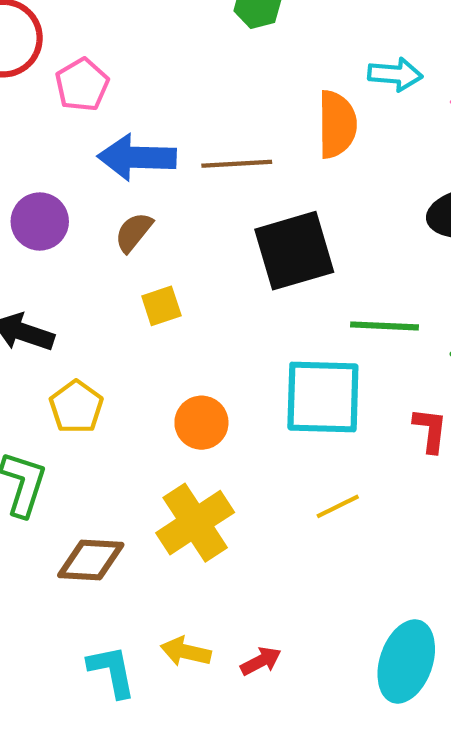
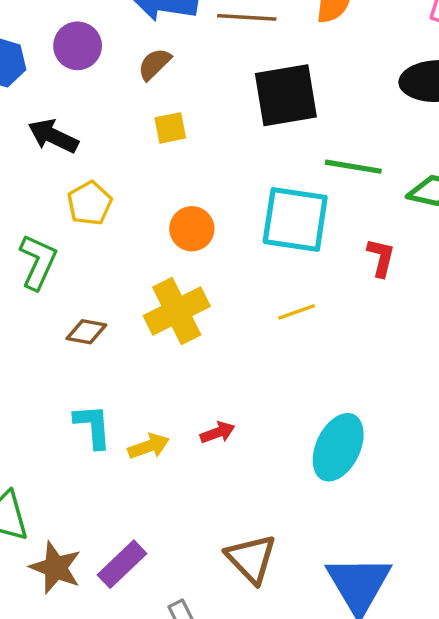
brown diamond: (91, 560) -> (86, 332), size x0.7
yellow arrow: (186, 652) -> (149, 446), moved, turned 141

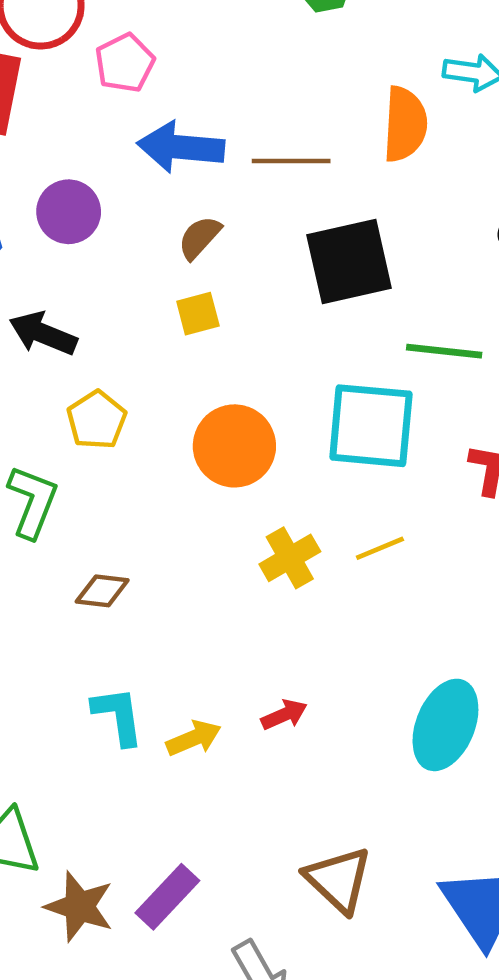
brown semicircle: (154, 64) -> (200, 238), moved
orange circle: (192, 229) -> (234, 446), size x1.4
yellow cross: (177, 311) -> (290, 558), moved, size x0.7

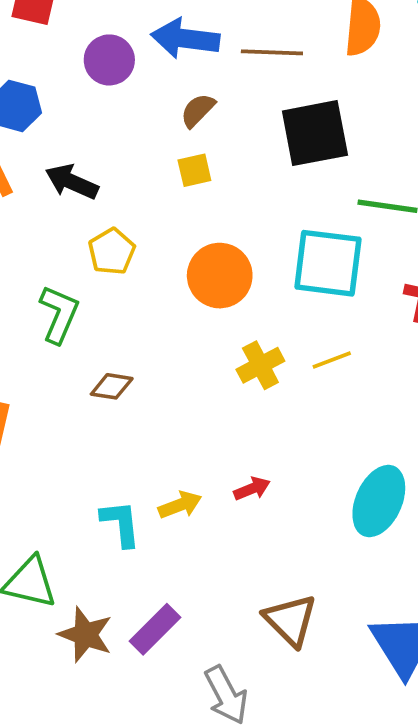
purple circle: (69, 212) -> (109, 60), moved
cyan L-shape: (118, 716) -> (121, 523), moved

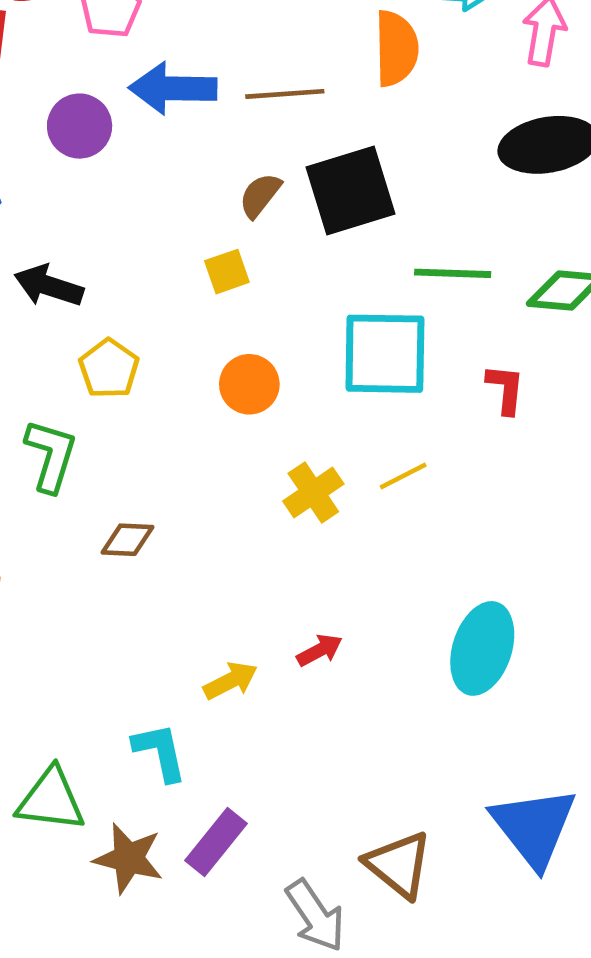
brown semicircle: (198, 110) -> (260, 195), moved
yellow square: (194, 170) -> (227, 272), moved
orange circle: (220, 276) -> (249, 384), size x0.7
cyan L-shape: (121, 523) -> (160, 752), moved
brown triangle: (290, 620) -> (399, 865), moved

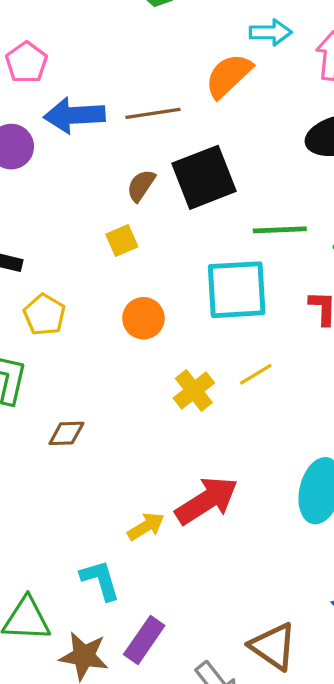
orange semicircle: (396, 48) -> (229, 76), turned -128
red arrow: (320, 650) -> (207, 501), size x2.0

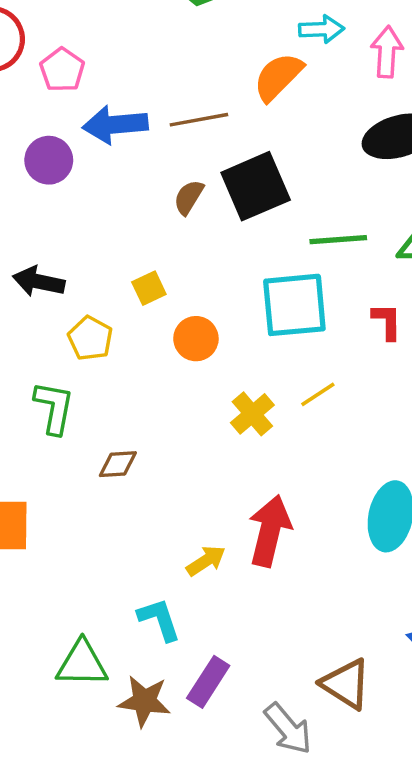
yellow square: (122, 241) -> (149, 288), moved
red arrow: (207, 501) -> (270, 531), turned -42

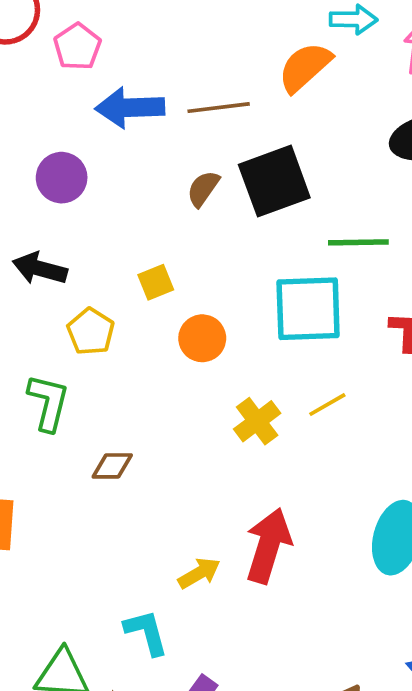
purple circle: (49, 160) -> (62, 178), moved

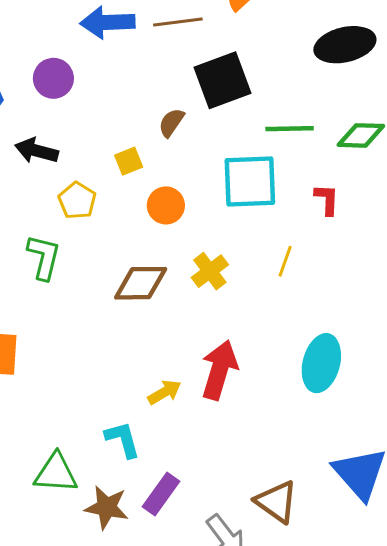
brown semicircle: (203, 189) -> (171, 123), moved
yellow line: (327, 405) -> (285, 261), moved, turned -40
brown diamond: (112, 466) -> (141, 283), moved, size x1.6

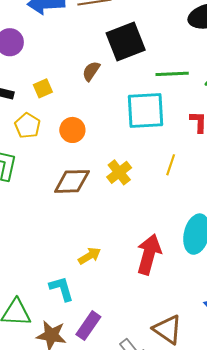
yellow square: (129, 161) -> (43, 88), moved
orange circle: (166, 205) -> (72, 130), moved
red arrow: (219, 370) -> (149, 254), moved

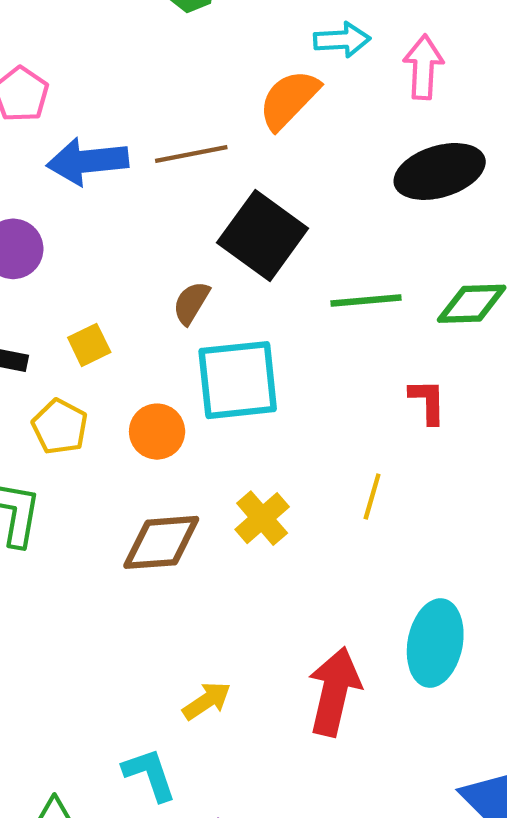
black square: (126, 42) -> (263, 236), turned -30
cyan square: (146, 111) -> (238, 380), moved

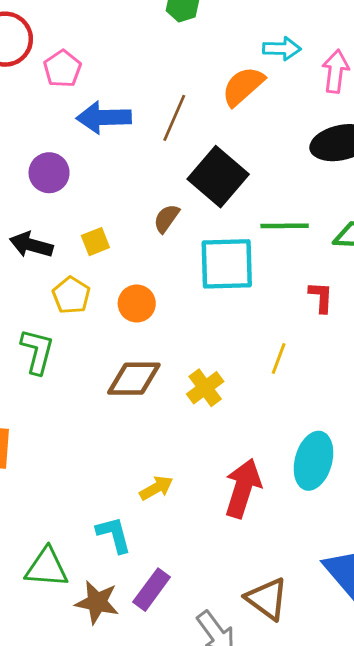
brown line: (191, 154) -> (174, 118), turned -60
cyan square: (238, 380) -> (227, 264), moved
yellow cross: (262, 518) -> (205, 388), moved

